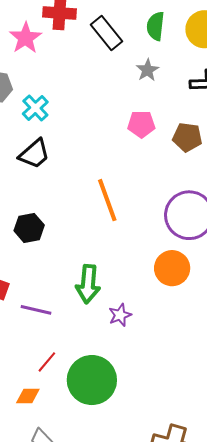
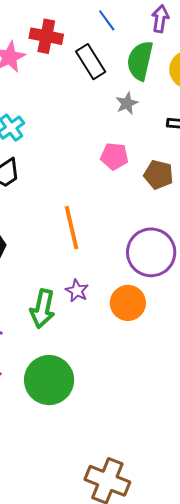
green semicircle: (156, 26) -> (140, 61), size x1.4
purple star: (120, 315) -> (77, 291), moved, turned -30
green circle: (92, 380) -> (49, 380), moved

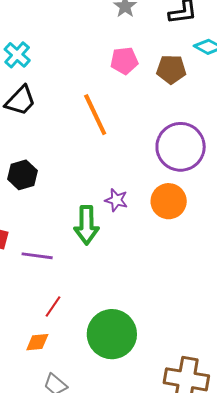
orange line: (72, 228) -> (95, 115), moved
green circle: (49, 380) -> (112, 334), moved

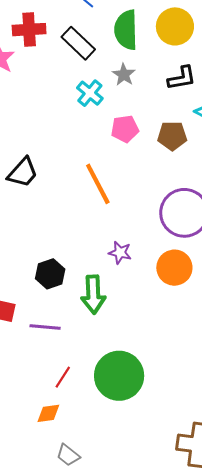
cyan cross: (17, 55) -> (90, 93), moved
black hexagon: (22, 175) -> (50, 274), moved
purple star: (116, 200) -> (120, 253), moved
green circle: (112, 334) -> (119, 376), moved

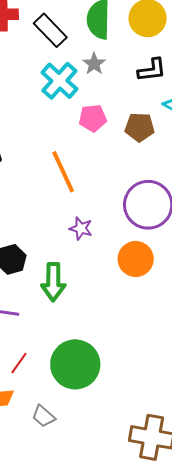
cyan cross: (90, 93) -> (59, 81), size x1.4
purple star: (120, 253) -> (81, 228), moved
gray trapezoid: (68, 455) -> (43, 416), moved

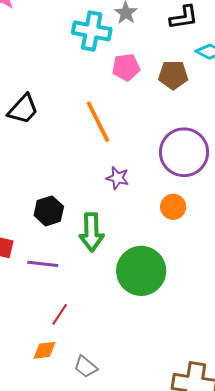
cyan cross: (59, 81) -> (92, 31), turned -30
orange circle: (136, 259) -> (173, 207), size x0.7
green circle: (75, 364) -> (141, 271), moved

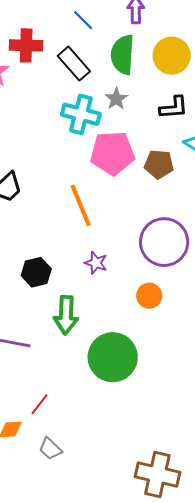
pink pentagon: (126, 67) -> (112, 153), size x1.6
black hexagon: (49, 211) -> (36, 272), moved
red line: (60, 314) -> (40, 404), moved

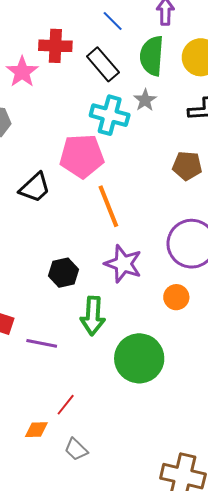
pink pentagon: (112, 153) -> (82, 156), moved
purple star: (96, 263) -> (123, 264), size x1.6

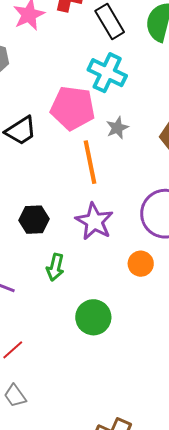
gray star: (145, 100) -> (117, 128), moved
green arrow: (93, 316) -> (55, 267), size x0.7
green circle: (139, 358) -> (93, 317), size x0.7

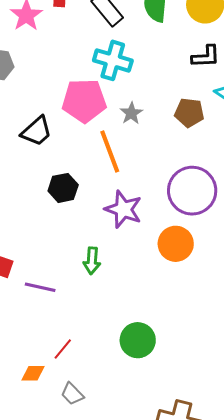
black hexagon: (34, 220) -> (63, 188), moved
orange circle: (141, 264) -> (176, 244), size x1.4
green circle: (93, 317) -> (138, 340), moved

